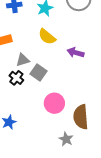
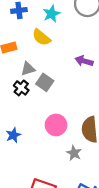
yellow semicircle: (47, 37) -> (41, 37), moved
pink circle: (54, 103) -> (56, 125), moved

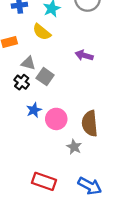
gray triangle: (28, 69) -> (28, 63), turned 32
blue star: (13, 135) -> (34, 110), moved

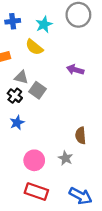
blue star: (34, 110) -> (17, 123), moved
pink circle: (56, 119) -> (34, 160), moved
brown semicircle: (90, 123) -> (81, 135), size x0.7

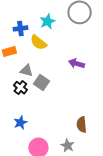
blue cross: (13, 21) -> (20, 28), moved
blue star: (17, 123) -> (20, 123), moved

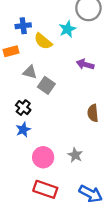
cyan star: (47, 21) -> (67, 29), moved
black cross: (20, 88) -> (23, 108), moved
brown semicircle: (82, 125) -> (93, 113), moved

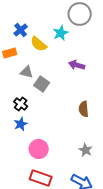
blue cross: (23, 26) -> (21, 30), turned -32
gray star: (75, 155) -> (86, 150), moved

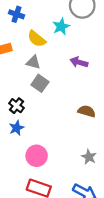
blue cross: (21, 30) -> (17, 14), moved, turned -32
gray triangle: (27, 72) -> (33, 62), moved
brown semicircle: (84, 109) -> (87, 111), turned 112

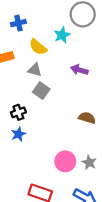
blue cross: (17, 14) -> (18, 23), turned -32
black cross: (17, 106) -> (18, 112), turned 32
pink circle: (37, 156) -> (65, 161), moved

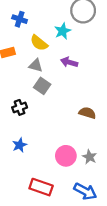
blue cross: (18, 23) -> (20, 19), turned 32
purple arrow: (79, 70) -> (69, 62), moved
blue star: (18, 134) -> (20, 145), moved

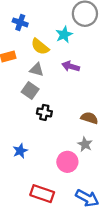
gray square: (42, 86) -> (30, 91), moved
black cross: (20, 107) -> (44, 112), moved, turned 32
gray star: (90, 157) -> (85, 144), moved

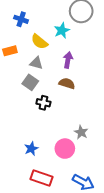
purple arrow: (71, 66) -> (68, 60), turned 84
brown semicircle: (89, 118) -> (67, 83), moved
blue star: (20, 151) -> (31, 149), moved

